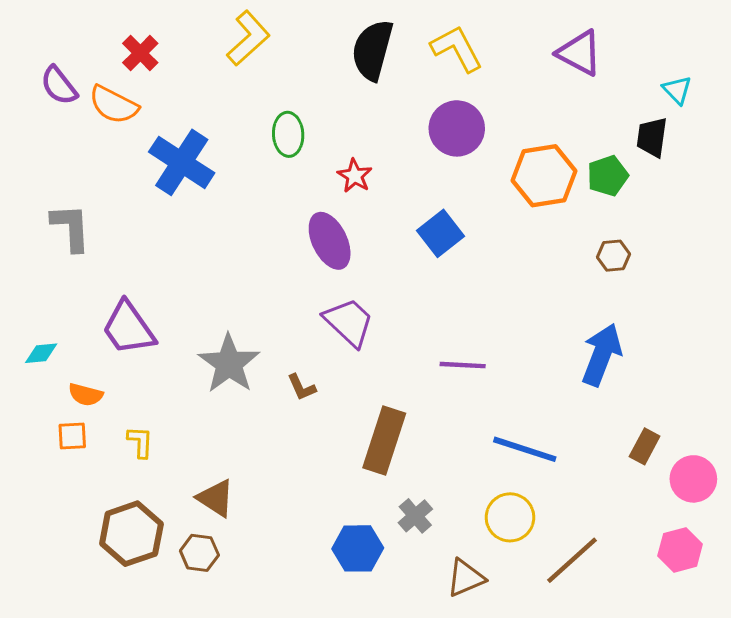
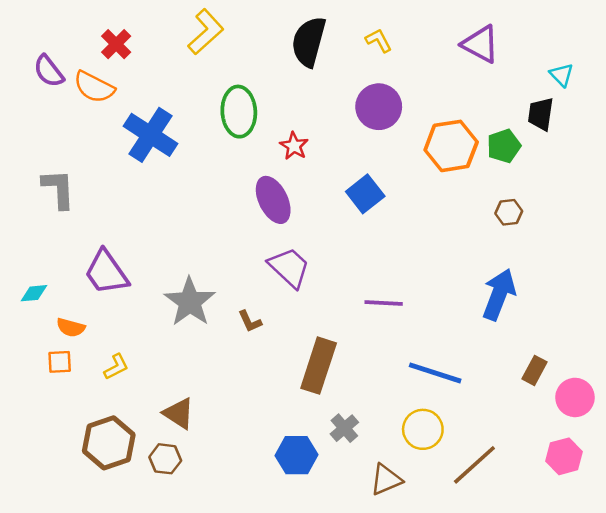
yellow L-shape: (457, 49) -> (379, 40), size x0.6
green ellipse: (288, 134) -> (239, 112), size x1.4
yellow L-shape: (140, 442) -> (116, 367), turned 60

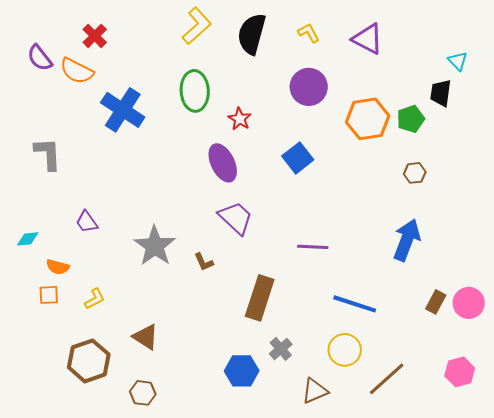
yellow L-shape: (206, 32) -> (197, 26), moved
purple triangle: (481, 44) -> (368, 39), moved
purple trapezoid: (106, 272) -> (87, 222), size x0.6
pink circle: (575, 397) -> (469, 303), moved
brown hexagon: (165, 459) -> (143, 393), moved

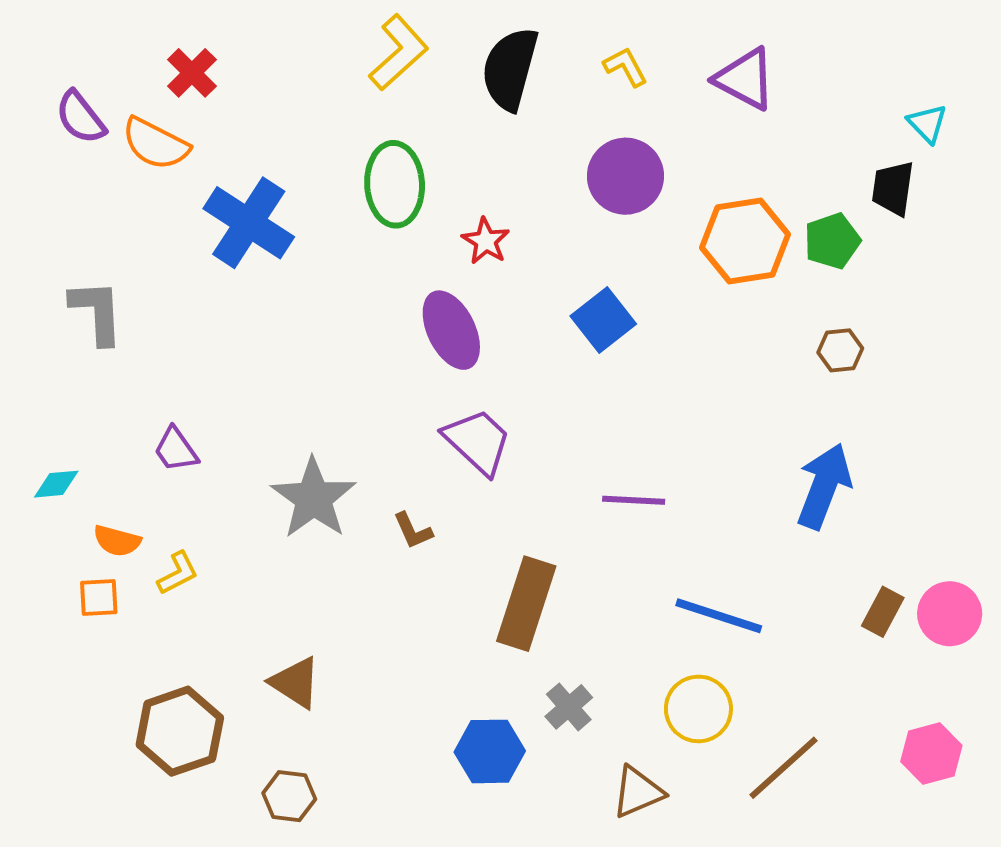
yellow L-shape: (95, 299) -> (178, 573), moved

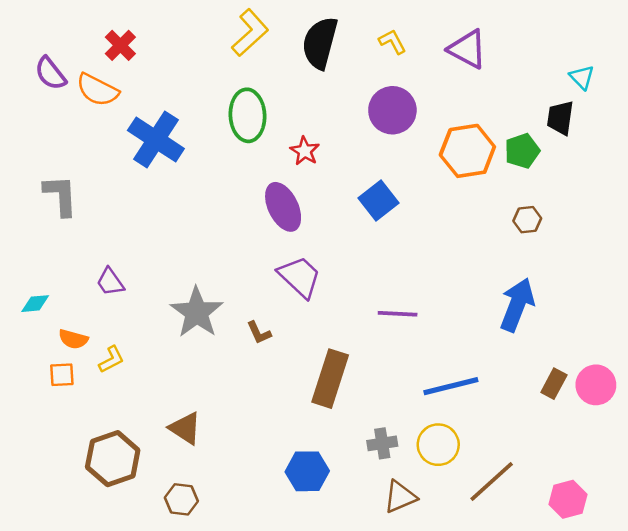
blue line: (719, 616) -> (451, 386), turned -32
gray cross: (569, 707) -> (382, 443), moved, turned 32
pink hexagon: (931, 754) -> (568, 499), moved

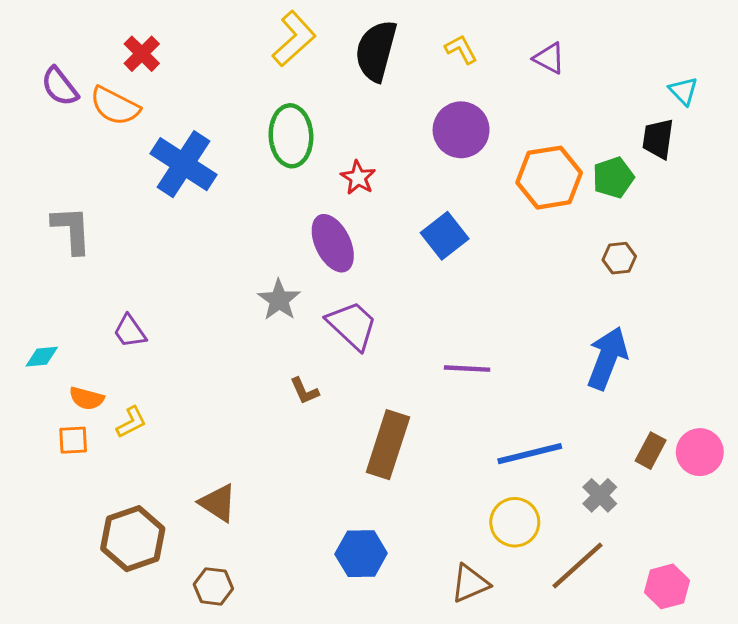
purple triangle: (467, 49) -> (549, 58), size x0.7
gray star: (197, 312) -> (279, 300), moved, size x0.7
gray cross: (382, 443) -> (600, 495), moved, turned -36

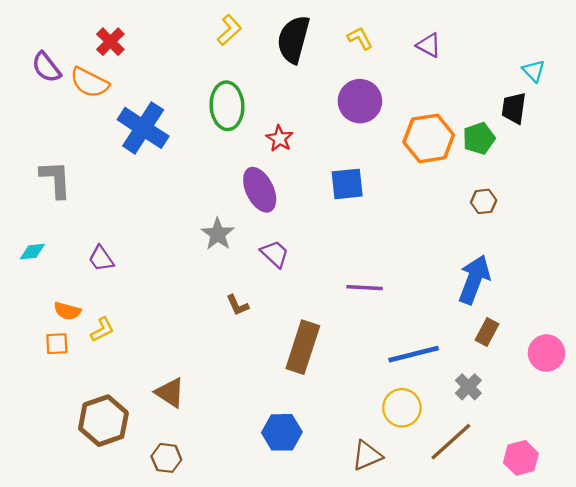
yellow L-shape: (294, 39) -> (229, 30), size x0.7
blue square: (445, 236) -> (347, 184), turned 32
purple trapezoid: (352, 325) -> (275, 254), size x0.7
cyan diamond: (42, 357) -> (32, 252), moved
brown rectangle: (651, 451) -> (487, 332), moved

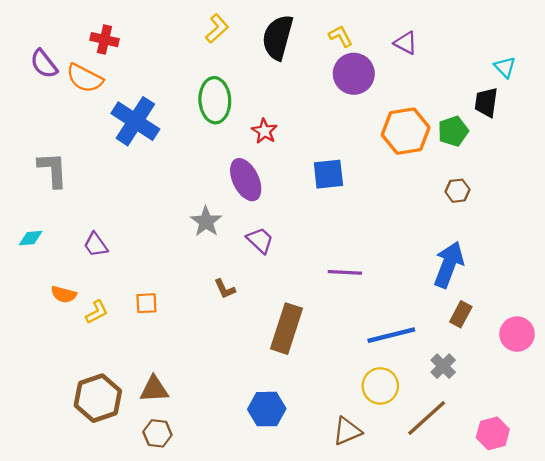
red cross: (110, 42) -> (104, 40), turned -32
purple circle: (360, 101) -> (354, 74), moved
orange square: (57, 344) -> (146, 303), moved
brown triangle: (170, 393) -> (154, 389), moved, turned -36

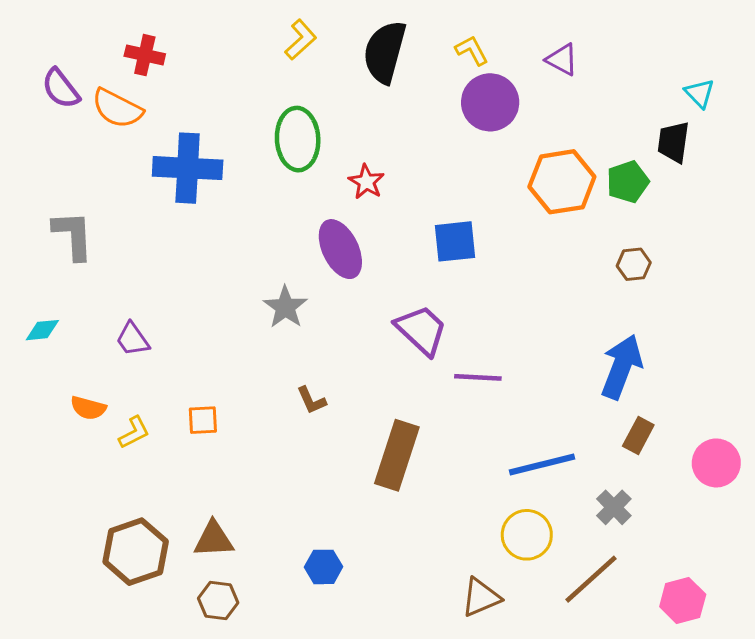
blue cross: (135, 121) -> (188, 168), turned -30
purple trapezoid: (260, 240) -> (421, 330), moved, size x1.4
blue hexagon: (267, 409) -> (324, 567), moved, size x0.7

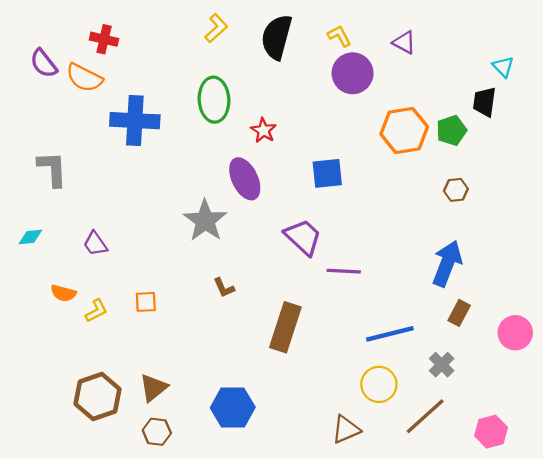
gray star: (285, 307) -> (205, 221), size x1.4
brown triangle: (214, 539) -> (154, 388), turned -36
blue hexagon: (324, 567) -> (233, 407), size x1.6

